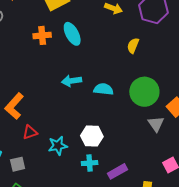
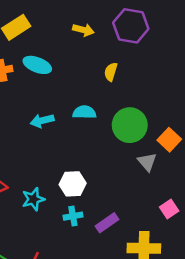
cyan ellipse: (72, 34) -> (37, 65), turned -35
cyan semicircle: (103, 89) -> (84, 112), moved

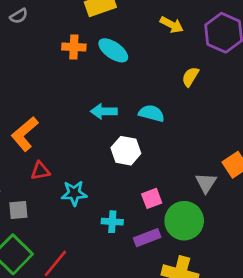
green circle: (130, 125) -> (184, 221), moved
white hexagon: (73, 184) -> (126, 151), moved
pink square: (169, 209) -> (152, 198), moved

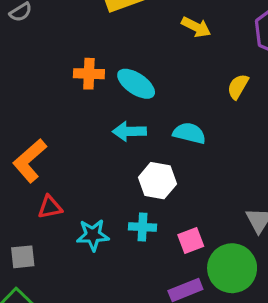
yellow arrow: (172, 25) -> (196, 27), moved
orange cross: (74, 47) -> (89, 74), moved
cyan ellipse: (113, 50) -> (136, 84), moved
cyan cross: (112, 222) -> (142, 227), moved

